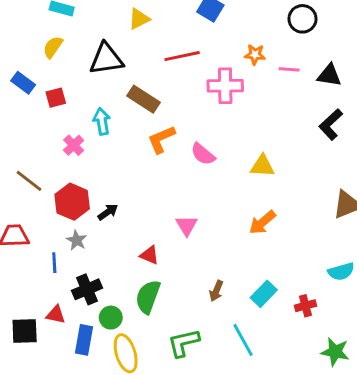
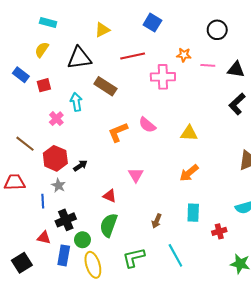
orange L-shape: (161, 139) -> (118, 132), moved
cyan rectangle: (264, 294) -> (193, 213), moved, turned -42
black square: (25, 331) -> (22, 263), moved, turned -30

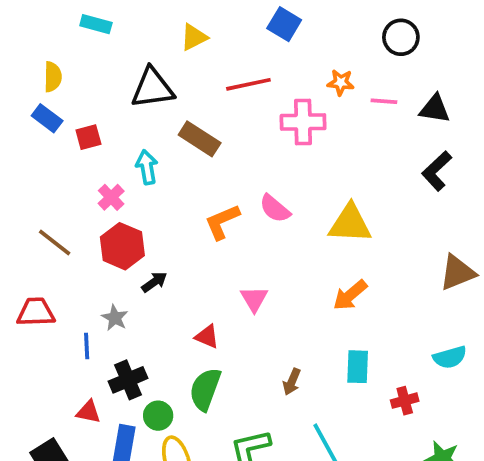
yellow semicircle: (42, 50) -> (53, 77), moved, turned 147
yellow triangle: (189, 133) -> (350, 224), size x1.4
red hexagon: (55, 158) -> (122, 246), moved

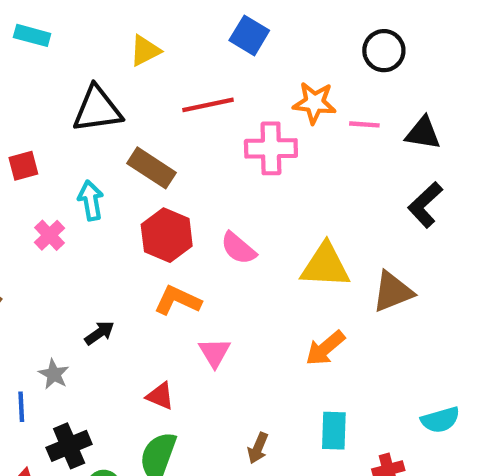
orange star: (341, 82) -> (314, 103), size x1.4
orange L-shape: (222, 222) -> (178, 300), moved, turned 48
red hexagon: (122, 246) -> (167, 235), moved
brown triangle: (457, 273) -> (393, 292), moved

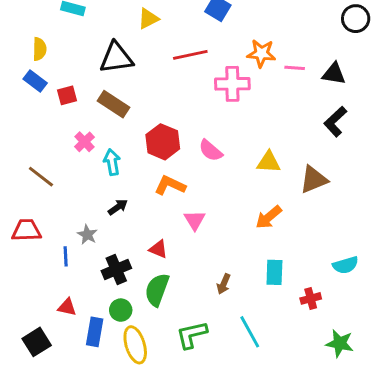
black circle: (384, 51) -> (356, 19), moved
brown rectangle: (152, 168) -> (113, 104), moved
cyan arrow: (91, 200) -> (112, 162), moved
yellow triangle: (325, 266) -> (269, 162), size x0.7
black cross: (69, 446) -> (116, 269), moved

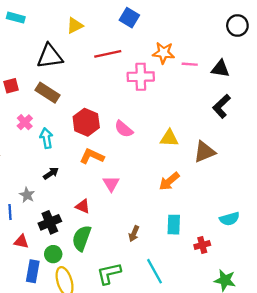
red triangle: (67, 307) -> (21, 242), moved

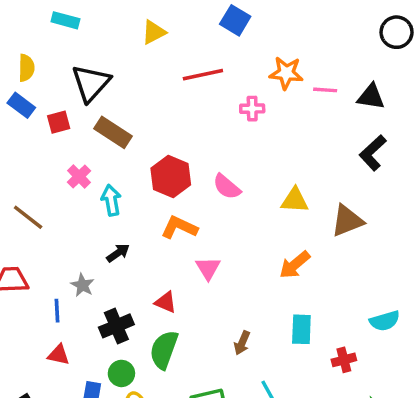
black triangle: (50, 56) -> (91, 83), moved, turned -40
pink cross: (141, 77) -> (252, 109), size x0.6
red triangle: (21, 242) -> (59, 355), moved

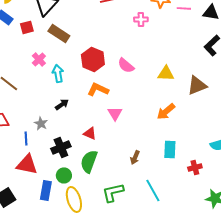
red triangle: (59, 355) -> (27, 164), size x1.6

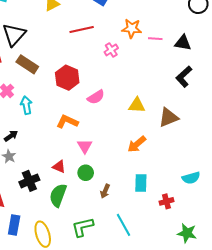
pink cross: (141, 19) -> (111, 50), turned -32
red hexagon: (93, 59) -> (67, 78), moved
pink semicircle: (126, 65) -> (96, 97), turned -72
black arrow: (62, 104) -> (11, 136), moved
green circle: (64, 175) -> (86, 173), moved

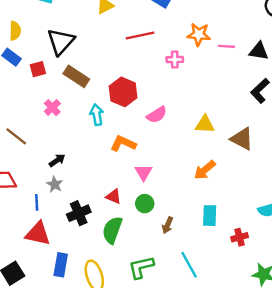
pink cross: (111, 50) -> (175, 60), turned 32
cyan arrow: (26, 105) -> (97, 115), moved
brown triangle: (169, 118) -> (242, 139), turned 50

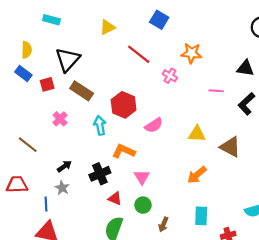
red line: (140, 36) -> (139, 54), turned 50
pink line: (226, 46) -> (216, 91), moved
pink cross: (175, 60) -> (170, 76), turned 32
black cross: (79, 213) -> (100, 174), moved

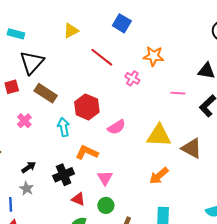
cyan rectangle: (51, 20) -> (16, 34), moved
yellow triangle: (197, 134) -> (159, 136), size x1.4

